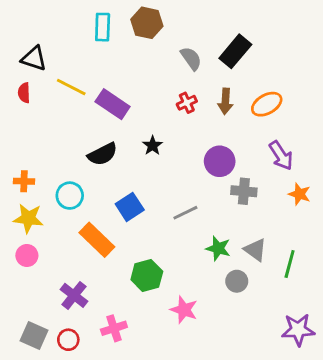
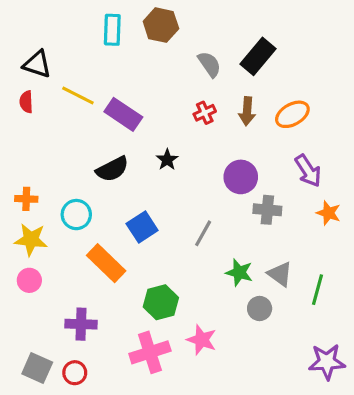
gray line: (185, 213) -> (203, 233), turned -35
purple cross: (74, 295) -> (81, 324), turned -36
pink cross: (114, 328) -> (150, 352), moved, size x1.4

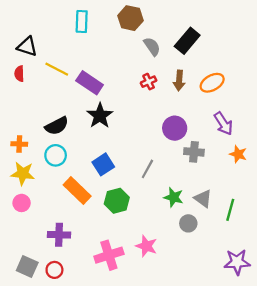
brown hexagon: (161, 25) -> (130, 18), moved
black star: (167, 160) -> (100, 116), moved, size x1.6
black semicircle: (112, 169) -> (57, 126), moved
green hexagon: (161, 302) -> (117, 201), moved

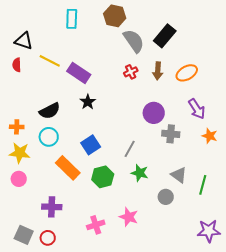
gray semicircle: (152, 46) -> (134, 41), size x1.4
black star: (100, 116) -> (88, 102), size x0.7
green star: (174, 197) -> (140, 173), moved
pink cross: (109, 255) -> (96, 225), size x0.7

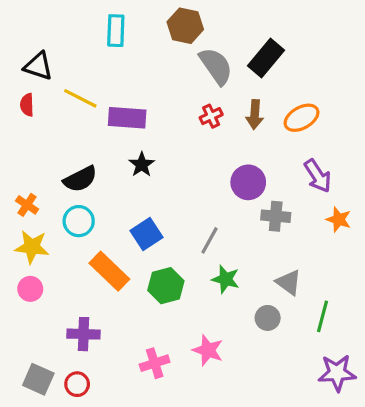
purple rectangle: (79, 73) -> (127, 118), turned -30
orange cross: (17, 127) -> (27, 205), turned 32
green line: (203, 185) -> (323, 316), moved

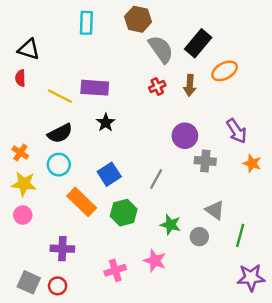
yellow line: (80, 98) -> (60, 96), moved
orange ellipse: (302, 118) -> (225, 71), moved
green star: (226, 279) -> (170, 225), moved

